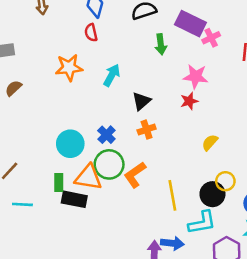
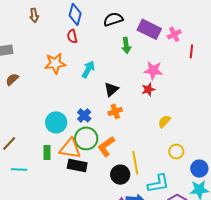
pink cross: (211, 38) -> (174, 34), moved
black circle: (212, 194) -> (120, 175), moved
black rectangle: (74, 199) -> (77, 166), moved

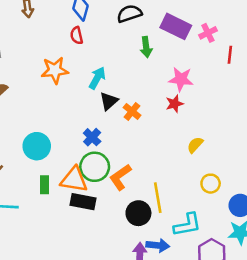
black triangle: (111, 89) -> (109, 101), moved
orange cross: (115, 111) -> (132, 111), moved, turned -32
cyan circle: (56, 122) -> (37, 146), moved

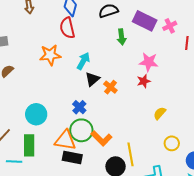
red semicircle: (77, 35) -> (67, 28), size x1.5
orange L-shape: (120, 177) -> (101, 138), turned -100
green rectangle: (44, 185) -> (29, 145), moved, size x1.5

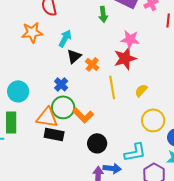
red star: (144, 81) -> (125, 58), size x1.6
yellow circle: (172, 143) -> (153, 120), size x1.5
yellow line: (131, 154) -> (112, 87), moved

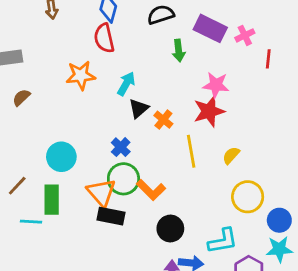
orange triangle: (47, 117) -> (101, 193), turned 40

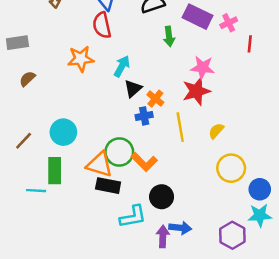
blue cross: (121, 147) -> (144, 116), moved, turned 35
brown line: (17, 186) -> (24, 141), moved
orange triangle: (101, 193) -> (99, 164), turned -32
cyan L-shape: (223, 241) -> (133, 217), moved

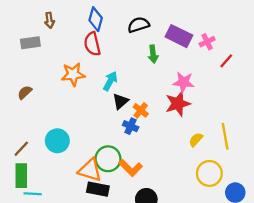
gray rectangle: (17, 43) -> (30, 43), moved
red line: (250, 44) -> (226, 61), turned 35
blue cross: (144, 116) -> (131, 126), turned 35
yellow line: (180, 127) -> (225, 136), moved
green rectangle: (55, 171) -> (21, 176), moved

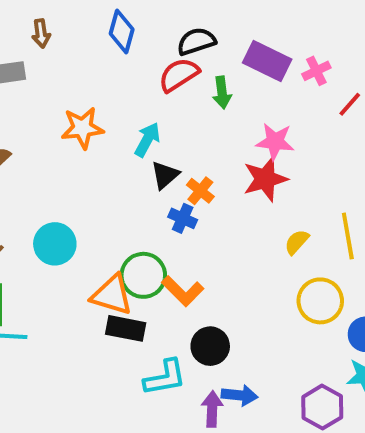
red semicircle: (92, 44) -> (179, 75), moved, turned 70

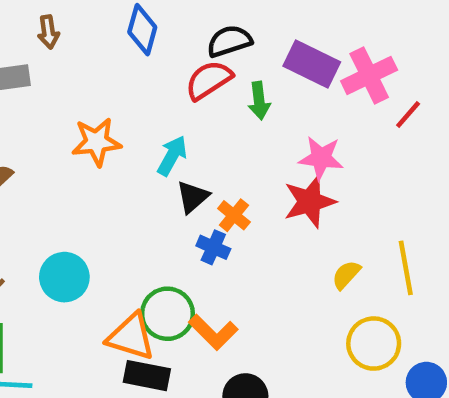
pink cross: (316, 71) -> (369, 75), size x1.6

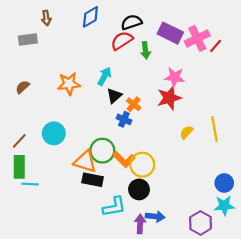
blue diamond: (142, 30) -> (90, 17), turned 45
red line: (408, 114) -> (216, 46), moved
orange star: (96, 142) -> (69, 84), moved
yellow circle: (374, 344) -> (142, 165), moved

